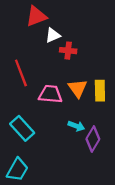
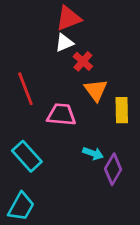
red triangle: (36, 16) -> (69, 18), moved
red cross: (68, 51) -> (83, 61), turned 35
orange triangle: (78, 88) -> (96, 90), moved

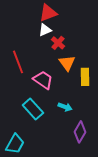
pink trapezoid: (61, 115) -> (43, 80), turned 30
cyan rectangle: (27, 156) -> (33, 109), moved
purple diamond: (113, 169) -> (80, 132), moved

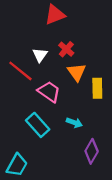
white triangle: (45, 30) -> (40, 55), moved, turned -32
red line: (18, 62) -> (20, 71), turned -30

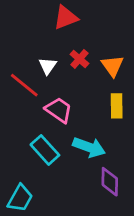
orange triangle: (77, 72) -> (113, 66), moved
cyan arrow: (74, 123) -> (89, 147), size x1.6
purple diamond: (92, 151) -> (110, 182), turned -30

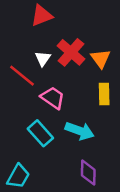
red triangle: (66, 18) -> (42, 16), moved
red cross: (79, 59) -> (71, 52), size x1.6
purple diamond: (110, 182) -> (88, 173), moved

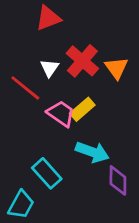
yellow rectangle: (104, 94) -> (82, 109), moved, turned 50
cyan rectangle: (40, 133) -> (47, 173), moved
purple diamond: (88, 173) -> (118, 180), moved

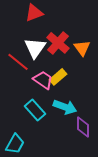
white triangle: (50, 68) -> (35, 48), size x1.6
cyan rectangle: (47, 173) -> (35, 110), moved

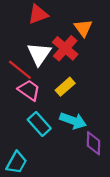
orange triangle: (82, 48) -> (83, 28), moved
pink trapezoid: (43, 80) -> (29, 90), moved

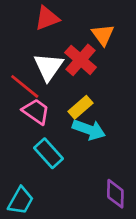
cyan arrow: (73, 121) -> (89, 130), moved
purple diamond: (93, 143) -> (115, 194), moved

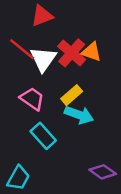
orange triangle: (103, 35) -> (91, 52), moved, turned -35
red line: (25, 86) -> (22, 49), moved
purple diamond: (115, 194) -> (103, 172), turned -55

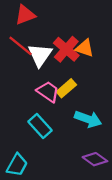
red triangle: (42, 16) -> (25, 15), moved
pink trapezoid: (32, 99) -> (48, 92), moved
cyan arrow: (79, 115) -> (88, 119), moved

